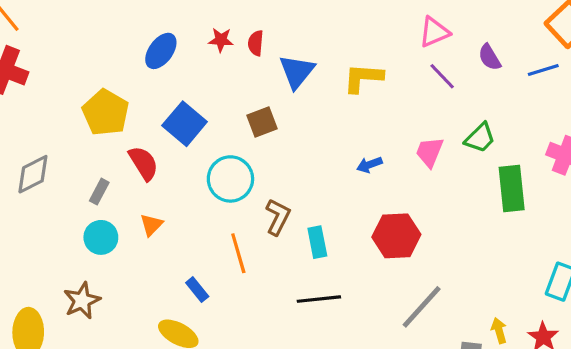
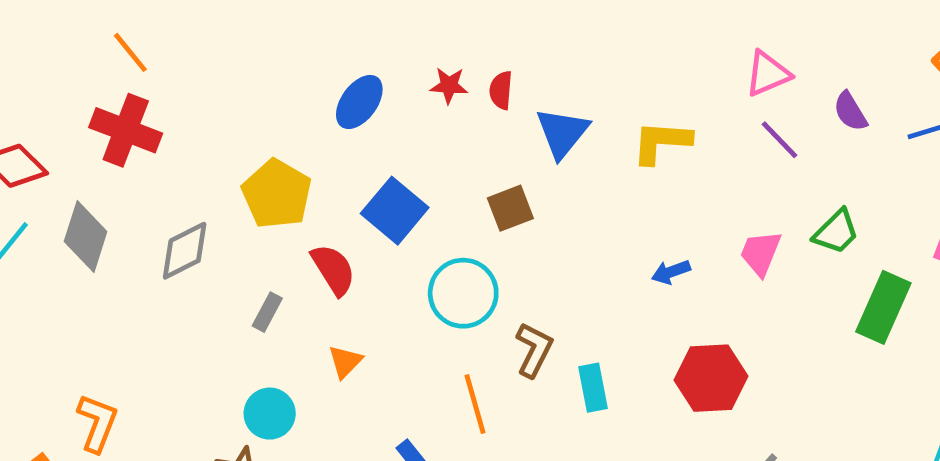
gray diamond: (33, 174) -> (185, 251), moved
green rectangle: (512, 188) -> (883, 307), turned 30
cyan circle: (101, 237) -> (270, 414), moved

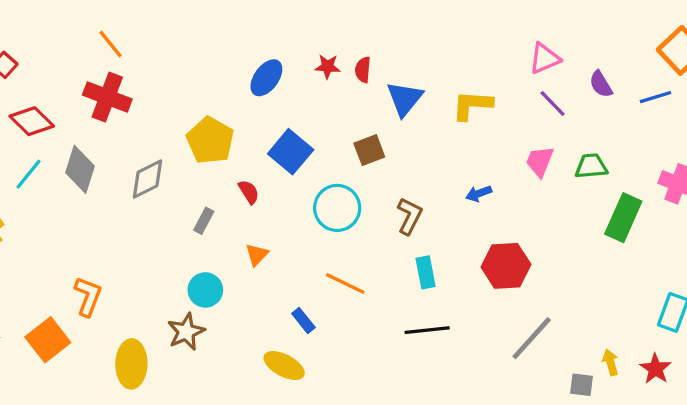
green trapezoid: (836, 232) -> (591, 166), turned -140
pink trapezoid: (761, 253) -> (540, 161), moved
red semicircle: (333, 270) -> (249, 192), size x0.7
brown L-shape: (534, 350) -> (410, 216), moved
orange line: (475, 404) -> (345, 284), turned -48

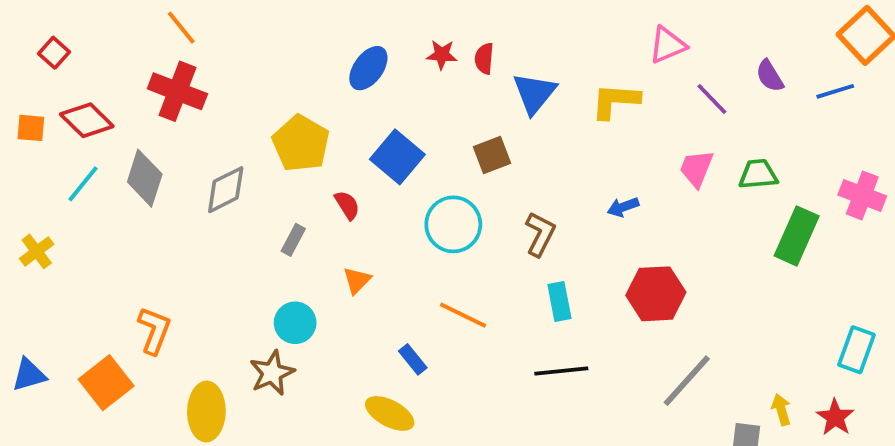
pink triangle: (545, 58) -> (667, 45), moved

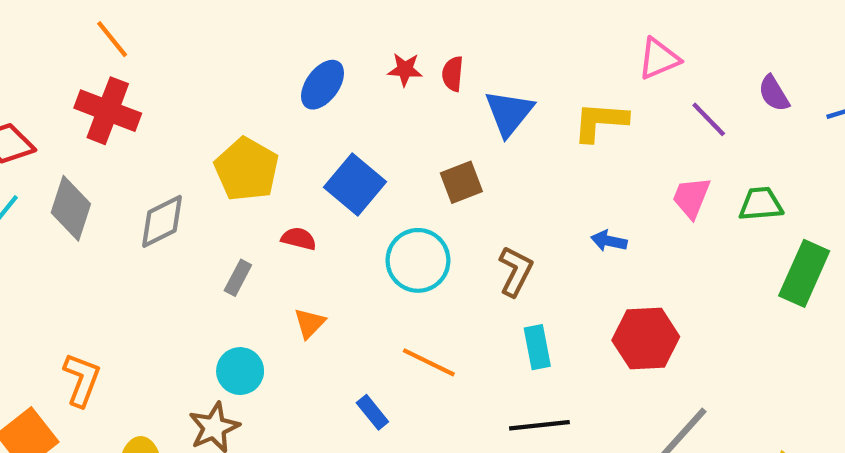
red semicircle: (347, 205) -> (299, 239), turned -44
blue arrow: (623, 207) -> (609, 241), turned 32

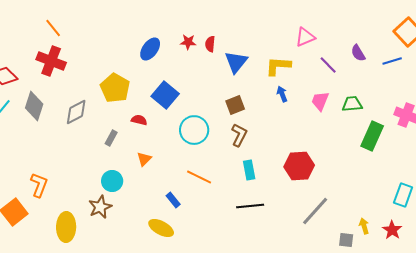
brown square: (461, 182) -> (235, 105), moved
blue arrow: (609, 241) -> (282, 94), moved, turned 56

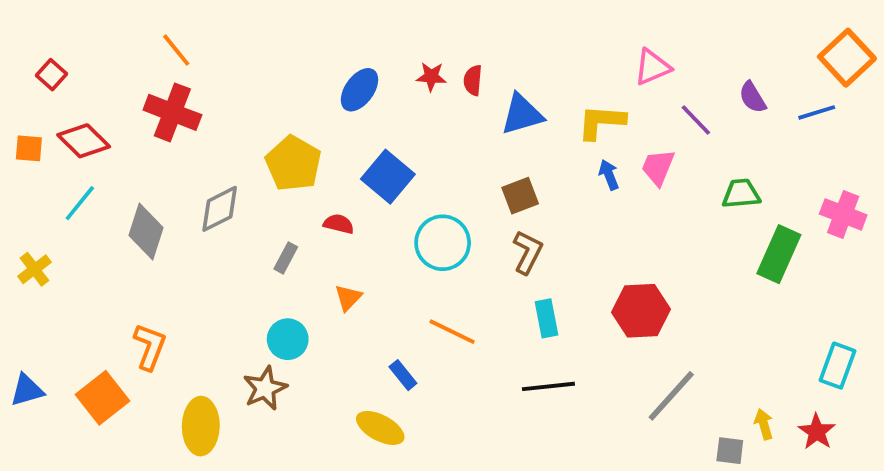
blue triangle: (236, 62) -> (522, 114), turned 35
pink trapezoid: (320, 101) -> (658, 167), moved
gray diamond: (34, 106) -> (146, 231), moved

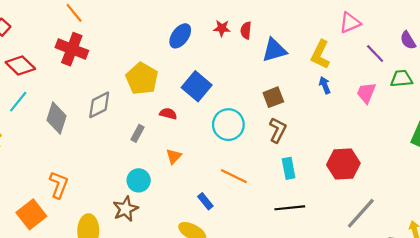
yellow L-shape: (601, 122) -> (320, 55), turned -68
pink trapezoid: (658, 167) -> (366, 93), moved
green trapezoid: (741, 194) -> (401, 79), moved

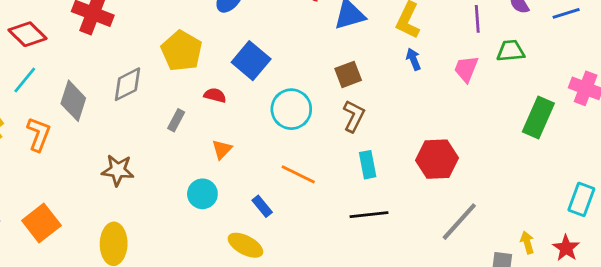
purple line: (375, 53) -> (477, 19), turned 40
cyan circle: (139, 180) -> (202, 194), moved
orange L-shape: (59, 185) -> (39, 134), moved
brown star: (125, 209) -> (118, 170), moved, turned 30

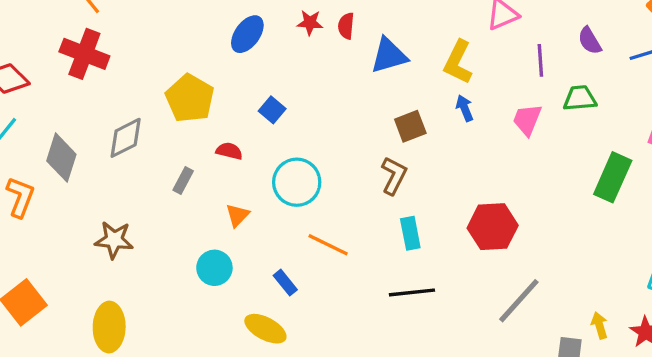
blue square: (251, 61) -> (272, 110), size x0.6
brown square: (348, 74) -> (410, 126), moved
cyan circle: (291, 109) -> (297, 182), moved

